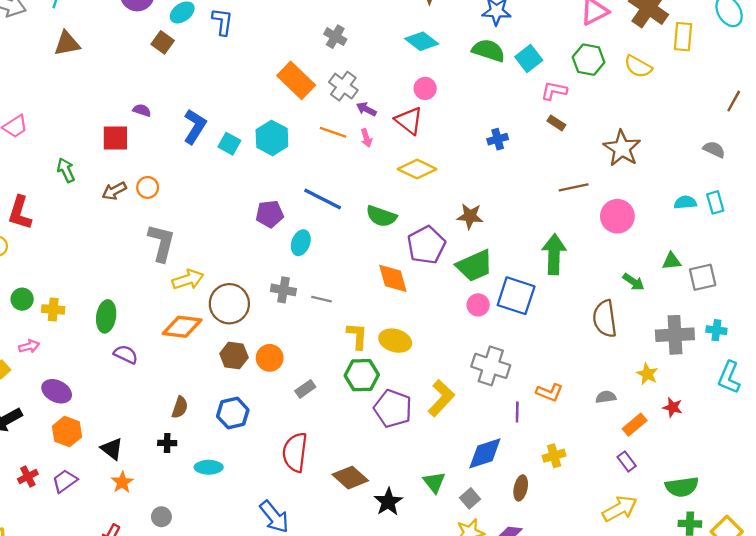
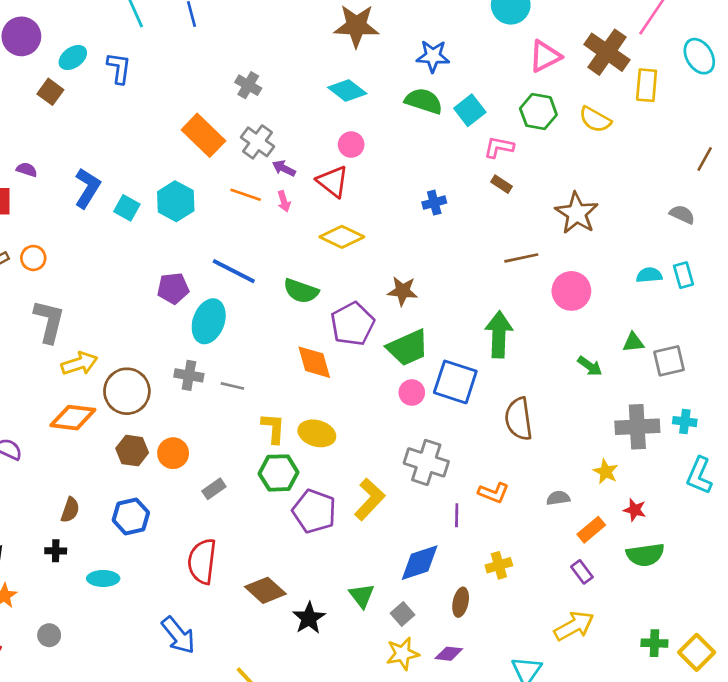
cyan ellipse: (301, 243) -> (209, 321), size x1.5
brown semicircle: (605, 319) -> (519, 419), moved
green semicircle: (682, 487) -> (645, 555), moved

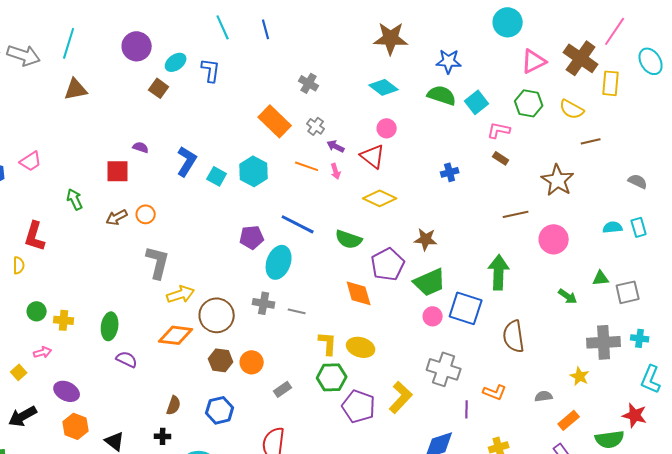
gray cross: (257, 142) -> (316, 126), size x0.7
brown line: (705, 159) -> (591, 141), moved, turned 48
red star: (635, 510) -> (635, 415), moved, size x1.4

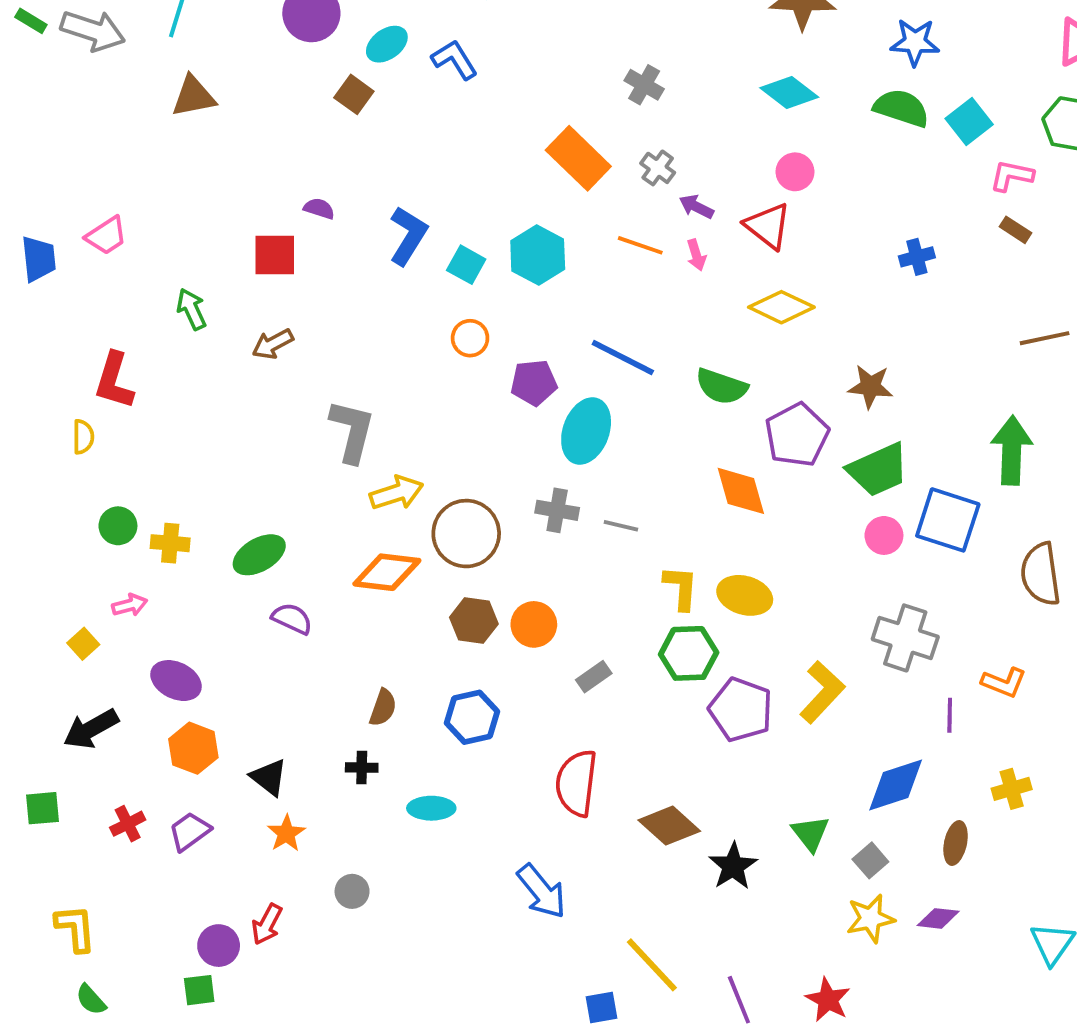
blue L-shape: (211, 70) -> (455, 60), turned -40
orange circle: (146, 214) -> (470, 338), moved
green ellipse: (110, 326) -> (259, 555), turned 52

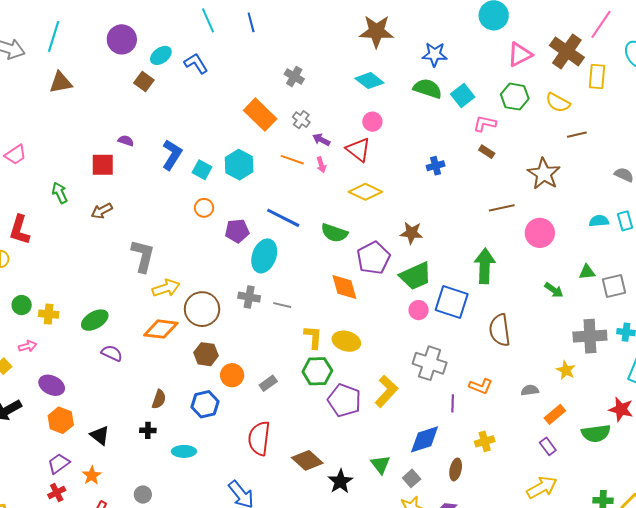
orange circle: (534, 624) -> (232, 375), moved
red cross: (128, 824) -> (57, 493), moved
orange star: (286, 833) -> (92, 475), moved

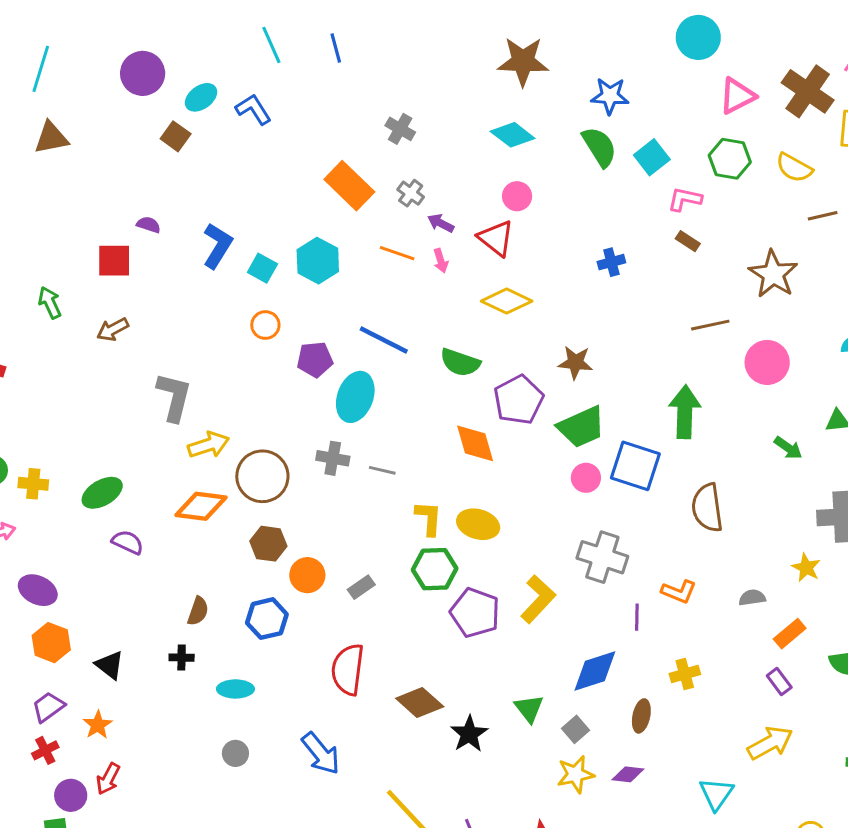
green semicircle: (428, 89) -> (599, 147), turned 40
gray circle: (143, 495) -> (235, 753), moved

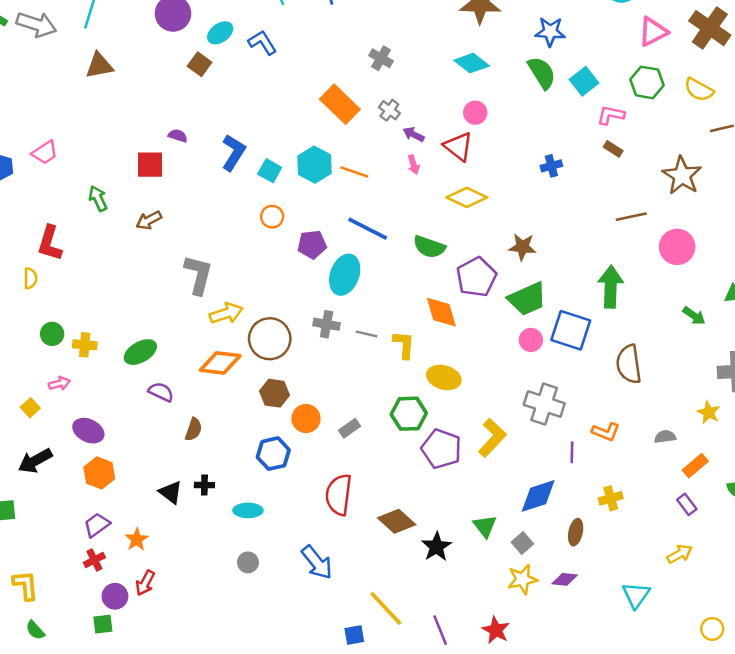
orange line: (397, 253) -> (354, 172), moved
yellow L-shape: (429, 518) -> (404, 345), moved
brown semicircle: (198, 611) -> (194, 429), moved
black triangle: (110, 665) -> (171, 492), moved
yellow arrow: (770, 743) -> (680, 554), size x0.7

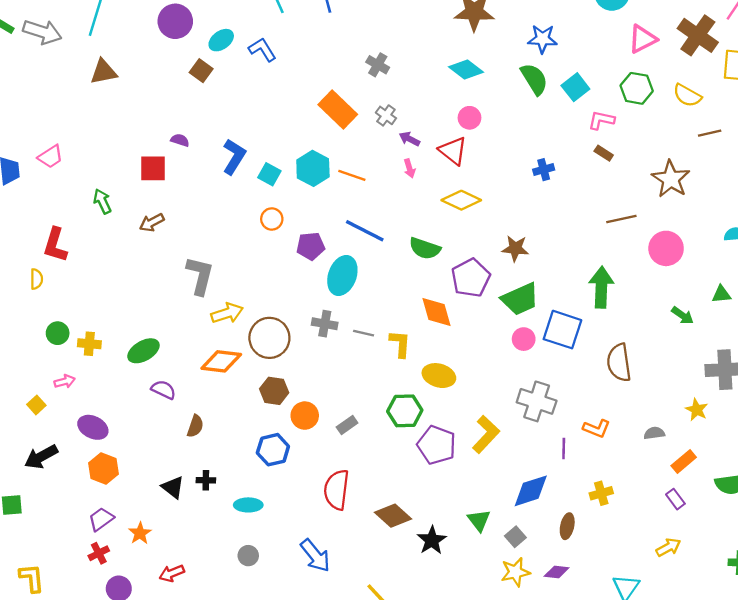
red arrow: (145, 583) -> (172, 573), moved, turned 40

